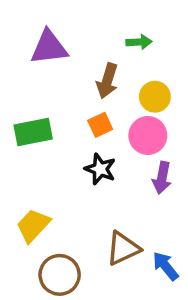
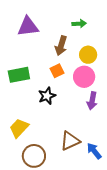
black star: (100, 169) -> (47, 96), moved, turned 30

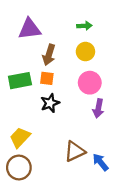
brown arrow: (61, 46) -> (49, 55), moved
yellow circle: (88, 55) -> (85, 52), moved
orange square: (57, 71) -> (47, 78), moved, turned 32
brown circle: (34, 156) -> (19, 167), moved

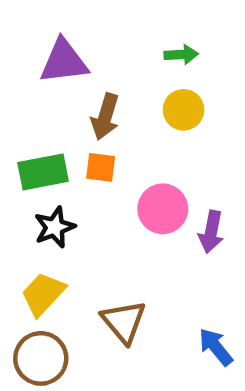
pink circle: (90, 83) -> (163, 209), moved
black star: (50, 103) -> (55, 227), moved
brown triangle: (75, 151) -> (124, 322), moved, turned -45

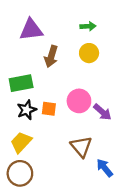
orange square: (101, 167) -> (49, 109), moved
purple arrow: (211, 232) -> (102, 112), turned -60
brown triangle: (124, 322) -> (81, 147), moved

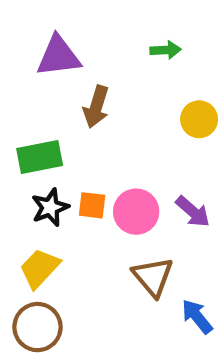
yellow circle: (89, 53) -> (199, 119), moved
pink circle: (79, 101) -> (136, 212), moved

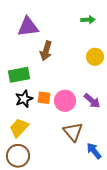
green arrow: (166, 50) -> (88, 20), moved

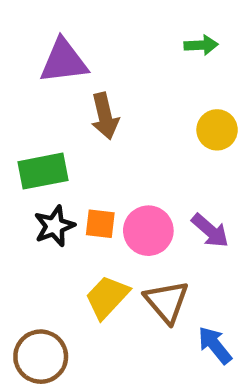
brown arrow: (46, 51) -> (105, 116), turned -30
yellow trapezoid: (19, 128) -> (107, 297), moved

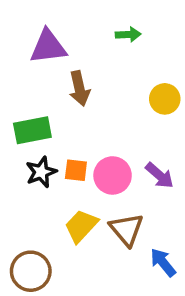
green arrow: (201, 45) -> (128, 34), moved

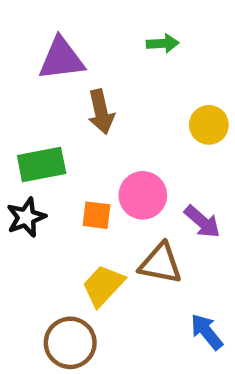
black star: (41, 172) -> (26, 217), moved
pink circle: (113, 175) -> (143, 195), moved
brown triangle: (126, 229) -> (160, 264), moved, turned -39
brown circle: (31, 271) -> (70, 343), moved

